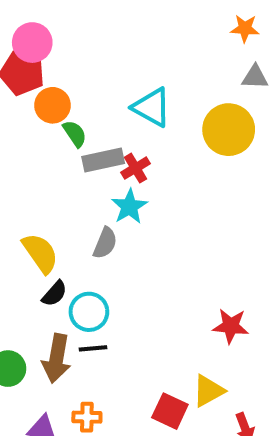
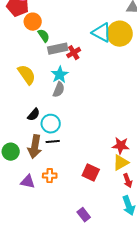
cyan triangle: (152, 107) -> (102, 33), moved
cyan star: (129, 207) -> (60, 75), moved
yellow semicircle: (40, 253) -> (27, 75), moved
red star: (231, 326) -> (121, 146), moved
yellow triangle: (208, 391) -> (121, 163), moved

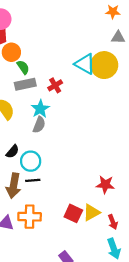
gray rectangle: (58, 49) -> (25, 84), moved
yellow triangle: (121, 163) -> (91, 212), moved
orange cross: (50, 176) -> (30, 217), size x1.5

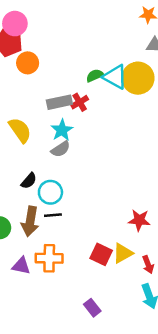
green semicircle: (23, 67) -> (95, 76), moved, turned -80
gray rectangle: (25, 84) -> (59, 102), moved
gray semicircle: (39, 125) -> (61, 149), turned 35

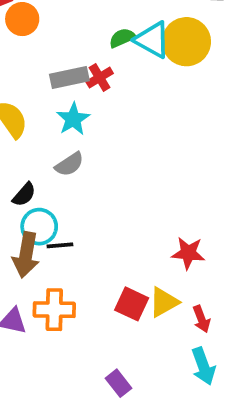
gray semicircle: (61, 149) -> (69, 164), moved
cyan circle: (50, 192) -> (39, 227), moved

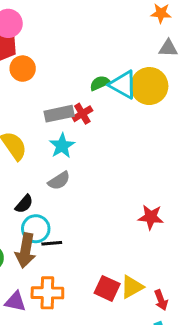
red star: (188, 253) -> (151, 217), moved

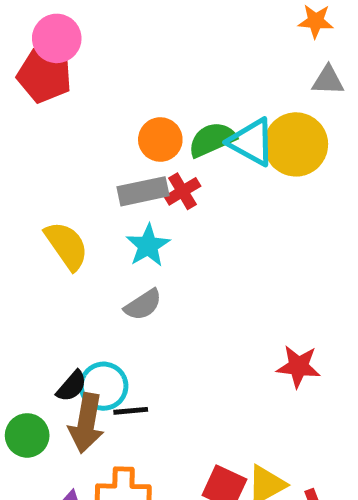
orange circle: (23, 69) -> (160, 140), moved
green semicircle: (100, 83) -> (212, 140), size x1.4
black semicircle: (24, 204) -> (72, 386), moved

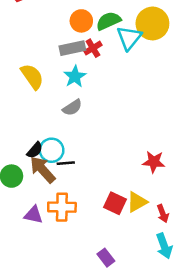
cyan triangle: (252, 142) -> (129, 38), moved, turned 40
red star: (298, 366) -> (154, 162), moved
brown arrow: (86, 423) -> (43, 170), turned 128

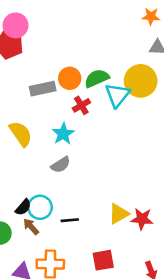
gray rectangle: (72, 48) -> (43, 89), moved
black line: (66, 163) -> (70, 220), moved
brown arrow: (43, 170) -> (31, 227), size x0.6
yellow triangle: (137, 202) -> (119, 214), moved
red square: (115, 203) -> (103, 260), turned -35

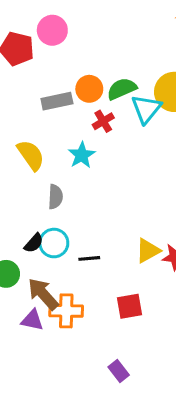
pink circle: (15, 25) -> (52, 30), moved
gray semicircle: (61, 165) -> (55, 197), moved, turned -54
brown arrow: (31, 227) -> (43, 294), moved, size x1.6

